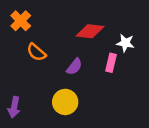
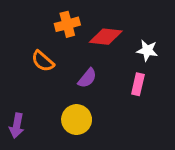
orange cross: (21, 21) -> (67, 24), moved, turned 30
pink rectangle: (111, 63) -> (138, 84), moved

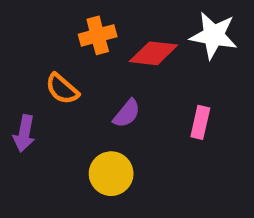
white star: (147, 50) -> (214, 35), moved, size x1.5
purple arrow: (17, 126) -> (24, 134), moved

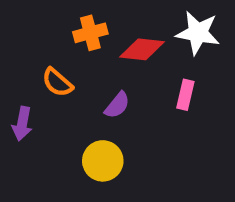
pink rectangle: (200, 122) -> (185, 95), moved

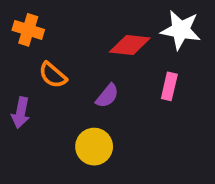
orange cross: (90, 33) -> (28, 30), moved, turned 32

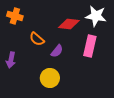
orange semicircle: (53, 75) -> (37, 39), moved
pink rectangle: (169, 86) -> (90, 46), size x1.5

